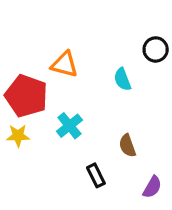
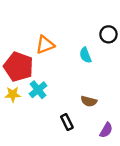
orange triangle: (64, 64) -> (45, 45), turned -36
cyan cross: (69, 126) -> (38, 90), moved
brown semicircle: (127, 146) -> (89, 101), turned -56

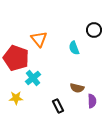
orange triangle: (45, 45) -> (39, 39), turned -48
yellow star: (13, 94) -> (16, 98), moved
purple semicircle: (106, 130) -> (92, 101), moved, turned -32

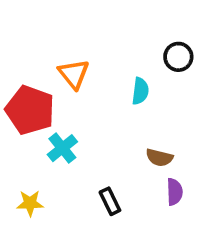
cyan semicircle: (74, 48) -> (140, 91), turned -152
brown semicircle: (77, 88) -> (159, 158), moved
yellow star: (16, 98) -> (30, 203), moved

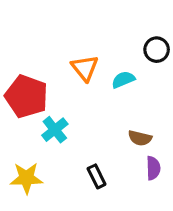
orange triangle: (74, 74) -> (85, 68), moved
cyan semicircle: (140, 91) -> (123, 80), turned -120
yellow star: (30, 203) -> (26, 178), size x1.4

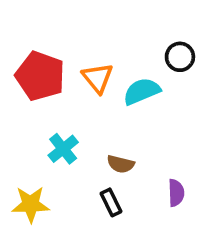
cyan semicircle: (123, 80) -> (142, 91), size x1.4
red pentagon: (26, 96) -> (40, 76), moved
brown semicircle: (140, 138) -> (121, 164), moved

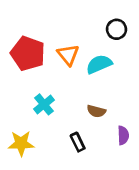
black circle: (180, 57) -> (116, 29), moved
brown semicircle: (121, 164) -> (96, 111), moved

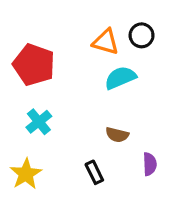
orange triangle: (68, 55) -> (106, 42), moved, turned -35
cyan cross: (44, 104) -> (39, 122), moved
yellow star: (21, 143) -> (26, 174), turned -30

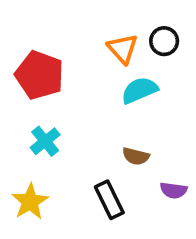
orange triangle: (106, 42) -> (123, 49), turned 32
purple semicircle: (150, 164) -> (174, 190), turned 100
black rectangle: (94, 172) -> (109, 200), size x1.4

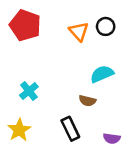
red pentagon: (39, 75) -> (25, 25), moved
cyan semicircle: (140, 90) -> (102, 74), moved
purple semicircle: (174, 190) -> (112, 138), moved

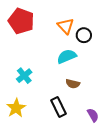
black circle: (106, 26) -> (84, 35), moved
cyan semicircle: (102, 74) -> (67, 56), moved
purple semicircle: (112, 138) -> (93, 115), turned -128

